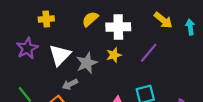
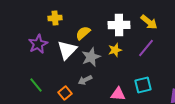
yellow semicircle: (90, 19) -> (83, 33), moved
yellow arrow: (163, 20) -> (149, 22), moved
gray arrow: (70, 84) -> (85, 80), moved

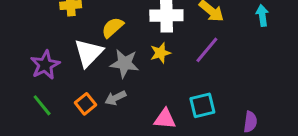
purple star: (38, 44) -> (45, 65), moved
gray star: (91, 57) -> (124, 63), turned 30
orange square: (65, 93) -> (86, 104), moved

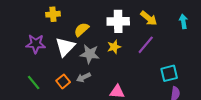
purple star: (45, 65) -> (36, 44), moved, turned 30
cyan square: (202, 105) -> (169, 73), moved

